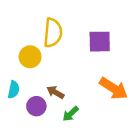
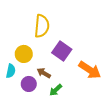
purple square: (100, 42) -> (62, 51), moved, turned 36
yellow circle: (30, 57) -> (24, 54), moved

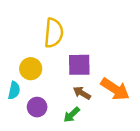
purple square: (62, 51) -> (79, 65), turned -36
brown arrow: (44, 73) -> (82, 93), moved

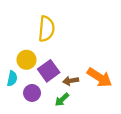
purple square: (79, 65) -> (49, 71), moved, turned -35
brown arrow: (82, 93) -> (71, 81), turned -40

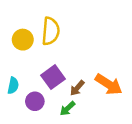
yellow circle: (26, 60) -> (23, 40), moved
brown arrow: (71, 81) -> (77, 88), turned -40

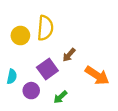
brown arrow: (77, 88) -> (69, 55), moved

